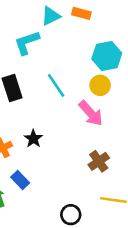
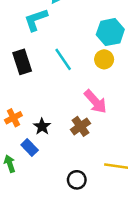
pink arrow: (91, 113) -> (95, 102), moved
black star: (33, 139) -> (42, 126), moved
brown cross: (99, 161) -> (81, 126), moved

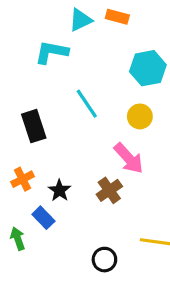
cyan L-shape: (36, 20) -> (51, 52), turned 30
yellow circle: (104, 59) -> (140, 116), moved
black rectangle: (22, 62) -> (34, 126), moved

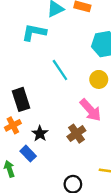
black rectangle: (34, 126) -> (21, 99), moved

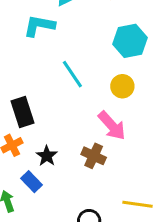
brown cross: (76, 134) -> (94, 156), turned -30

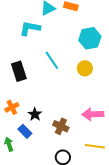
black rectangle: (23, 112) -> (19, 71), moved
pink arrow: (112, 126) -> (93, 114), moved, turned 130
brown cross: (94, 156) -> (61, 126), moved

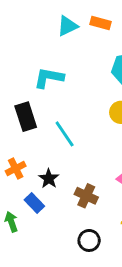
cyan L-shape: (30, 28) -> (49, 78), moved
cyan line: (52, 60) -> (65, 134), moved

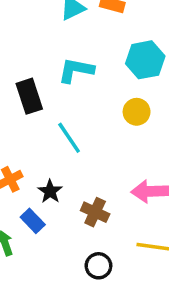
cyan L-shape: (49, 78) -> (76, 70), moved
black rectangle: (26, 117) -> (29, 96), moved

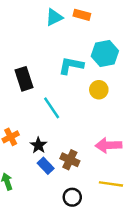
cyan L-shape: (76, 70) -> (71, 66), moved
blue rectangle: (33, 221) -> (46, 166), moved

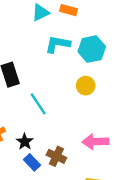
cyan L-shape: (71, 66) -> (58, 44), moved

